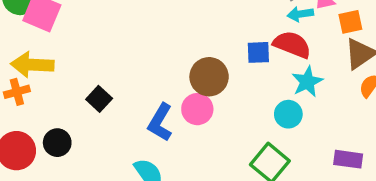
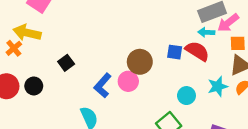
cyan star: (307, 82) -> (218, 86), moved
orange cross: (17, 92) -> (14, 48), turned -35

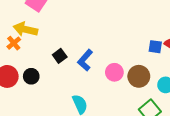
brown circle: (140, 62) -> (139, 76), moved
blue L-shape: (103, 85) -> (85, 60), moved

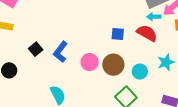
blue square: (155, 47) -> (118, 34), moved

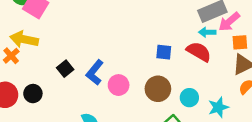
pink circle: (90, 62) -> (119, 85), moved
cyan star: (166, 62) -> (218, 107), moved

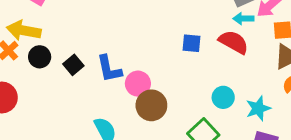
blue L-shape: (95, 72) -> (109, 69), turned -50
brown circle: (158, 89) -> (151, 105), moved
black circle: (33, 94) -> (40, 57), moved

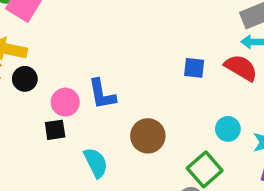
black square: (73, 65) -> (55, 130), moved, turned 30
pink circle: (138, 84) -> (65, 102), moved

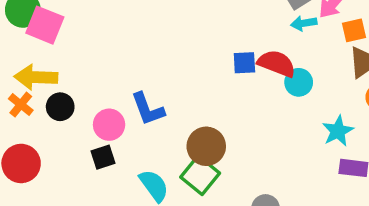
red semicircle: (241, 68) -> (277, 63), moved
cyan circle: (228, 129) -> (299, 82), moved
green square: (205, 169) -> (200, 175), moved

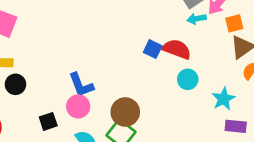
blue square: (244, 63) -> (153, 49), turned 30
cyan circle: (299, 82) -> (188, 79), moved
pink circle: (109, 125) -> (78, 106), moved

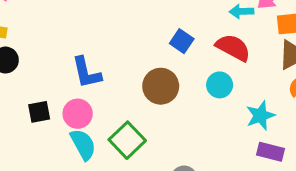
red semicircle: (177, 49) -> (233, 48), moved
pink circle: (78, 106) -> (78, 114), moved
brown circle: (125, 112) -> (161, 86), moved

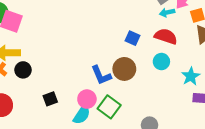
blue L-shape: (86, 73) -> (101, 75), moved
pink circle: (78, 114) -> (87, 99), moved
cyan semicircle: (83, 144) -> (82, 115), turned 72

